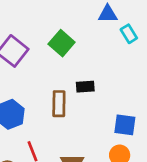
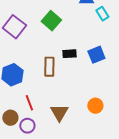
blue square: (125, 125) -> (96, 55), moved, turned -30

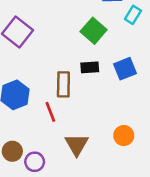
cyan rectangle: (102, 14) -> (133, 15), turned 64
green square: (51, 21) -> (94, 31), moved
red line: (29, 103) -> (50, 112), moved

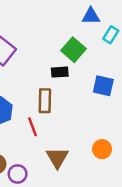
black rectangle: (90, 67) -> (60, 72), moved
blue square: (125, 69) -> (103, 86), turned 35

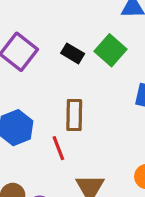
black rectangle: (60, 72) -> (73, 53), moved, turned 35

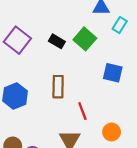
red line: (58, 148) -> (82, 111), moved

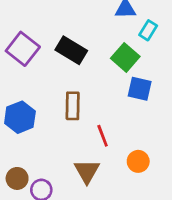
green square: (85, 39) -> (125, 57), moved
black rectangle: (57, 41) -> (71, 50), size x1.5

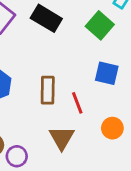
blue square: (140, 89) -> (107, 73), moved
brown rectangle: (73, 106) -> (48, 90), moved

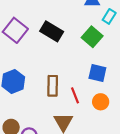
orange circle: (112, 128) -> (101, 102), moved

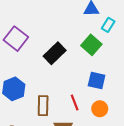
black rectangle: (52, 31) -> (55, 53), moved, turned -75
brown rectangle: (53, 86) -> (43, 106), moved

